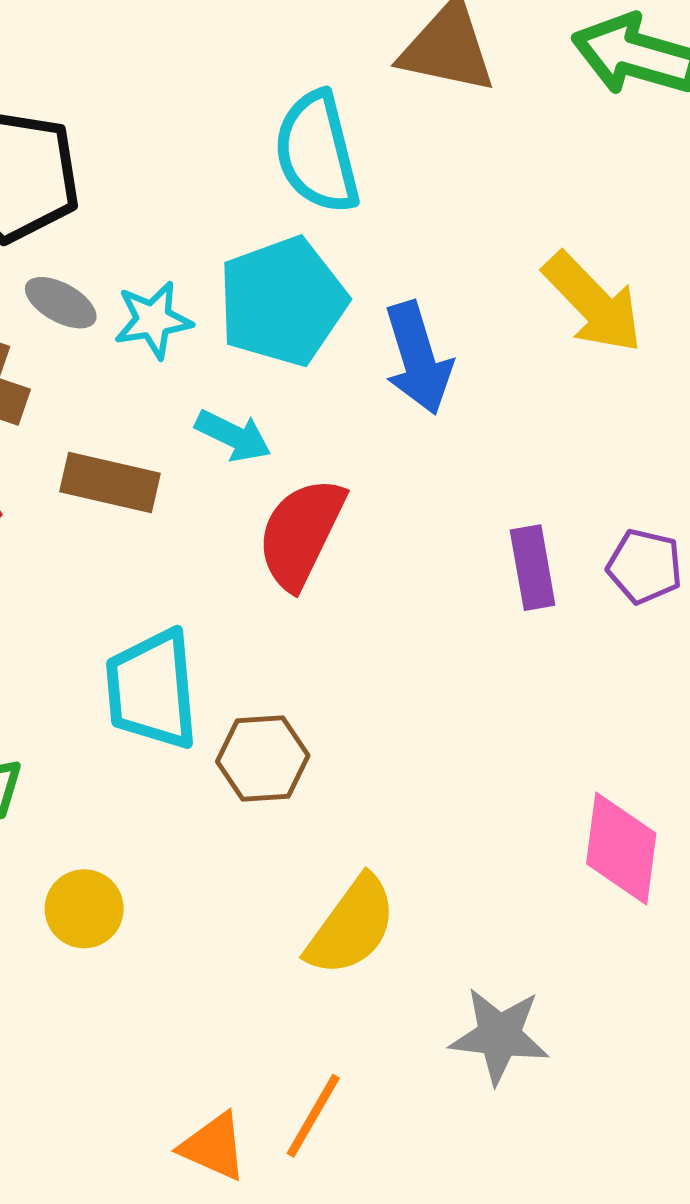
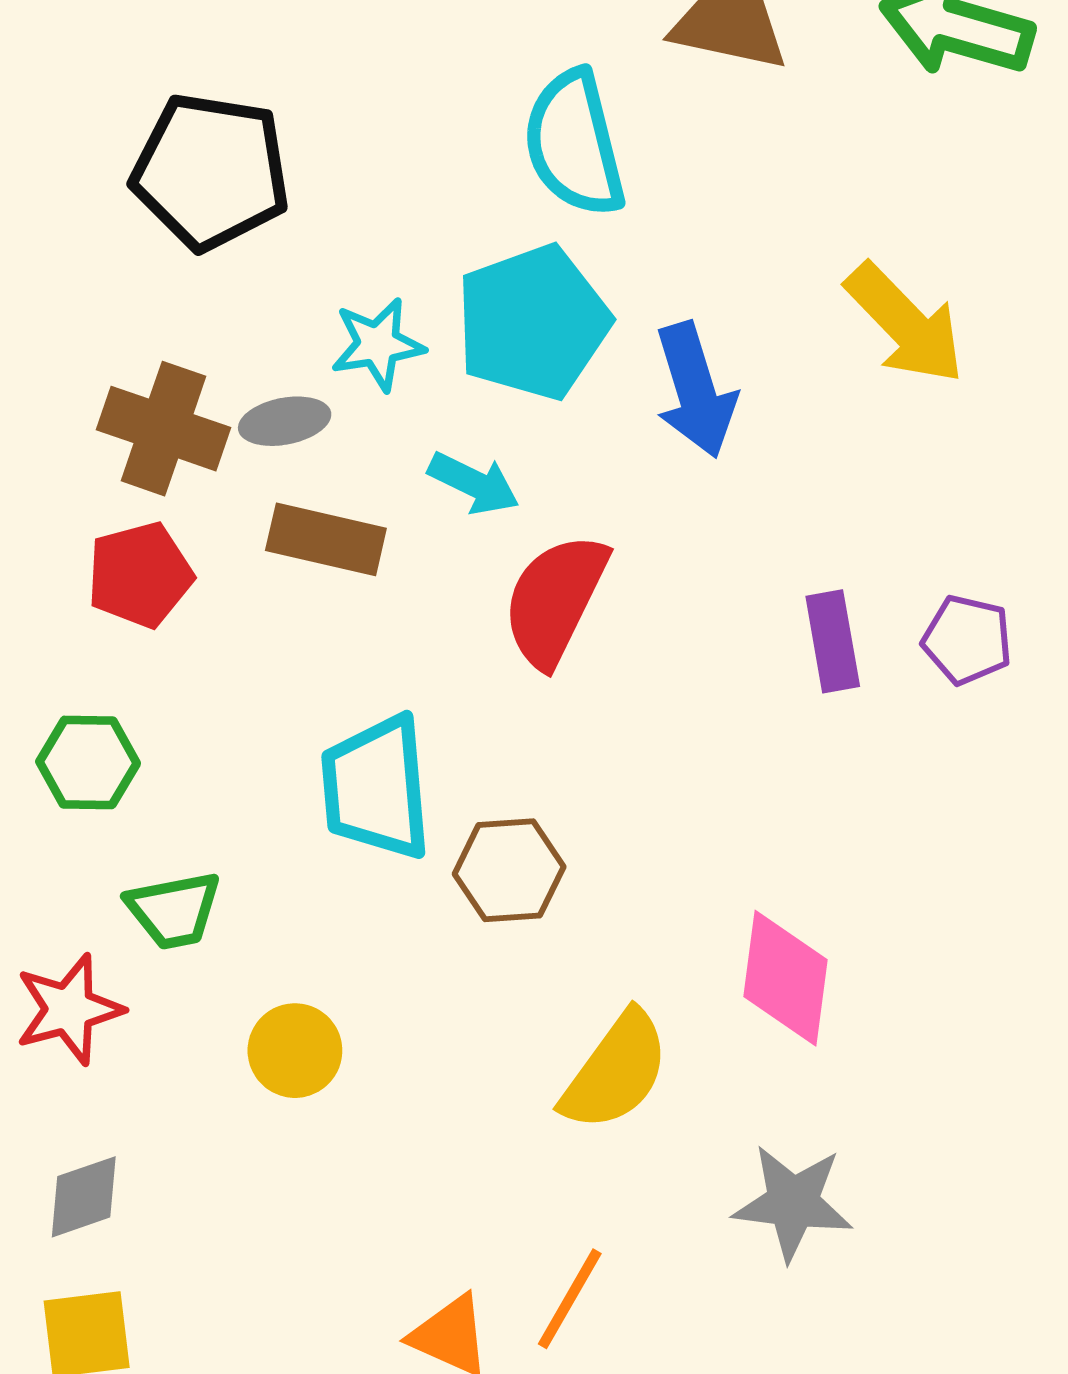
gray ellipse: (61, 303) -> (285, 421), moved, turned -40
pink diamond: (621, 848) -> (785, 978), moved

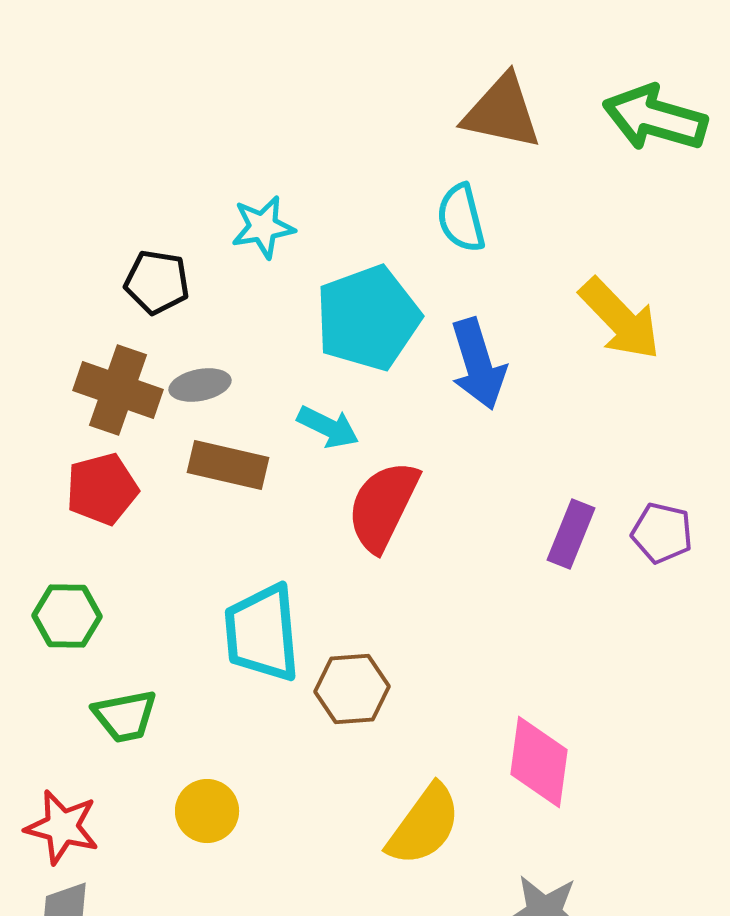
cyan semicircle: (574, 143) -> (461, 218), moved, size x0.7
black pentagon: (211, 172) -> (157, 282), moved, size x0.6
cyan star: (378, 344) -> (263, 227), moved
purple rectangle: (833, 641) -> (571, 534), turned 32
red star: (69, 1009) -> (62, 827), moved, turned 30

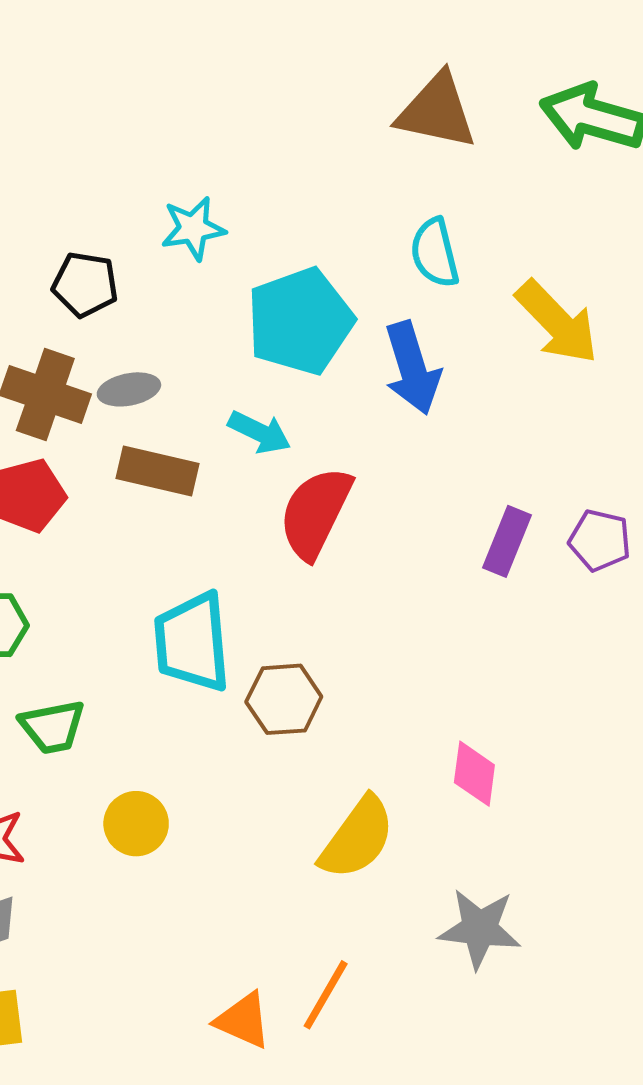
cyan semicircle: (461, 218) -> (435, 253), moved
pink diamond: (539, 762) -> (474, 774), size x0.7

